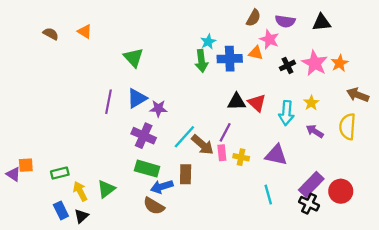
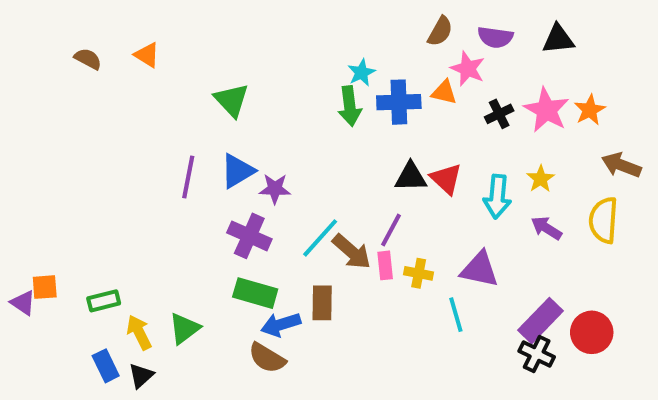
cyan line: (268, 195) -> (456, 315), moved

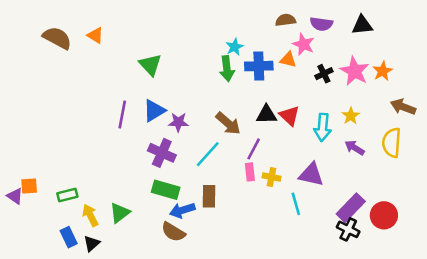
brown semicircle: (440, 31) -> (286, 20), turned -126
brown semicircle: (88, 59) -> (57, 38), size x1.6
brown arrow: (352, 252) -> (228, 123), moved

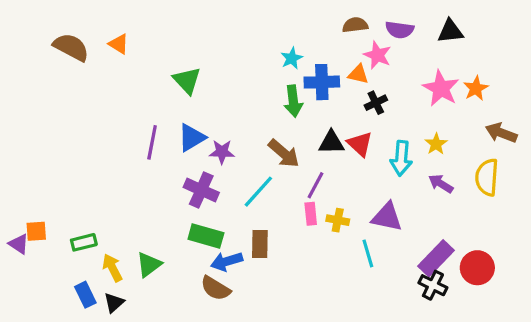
green arrow: (227, 69) -> (293, 101), moved
black cross: (324, 74) -> (376, 103), moved

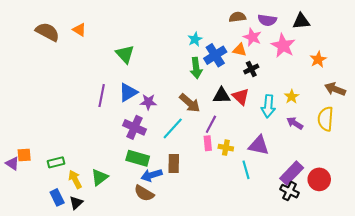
blue cross: (322, 82) -> (215, 55), turned -30
pink star: (441, 88) -> (283, 46), moved

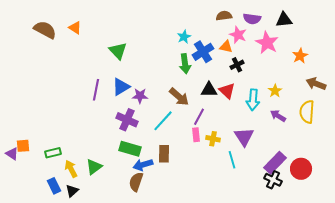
purple triangle: (259, 145) -> (244, 137), turned 45
brown semicircle: (144, 193) -> (136, 182), turned 78

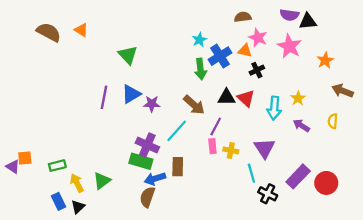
purple semicircle: (252, 19) -> (289, 15), moved
yellow semicircle: (307, 112) -> (333, 121), size x0.6
purple cross: (127, 120) -> (147, 145), moved
black cross: (273, 180) -> (268, 194), moved

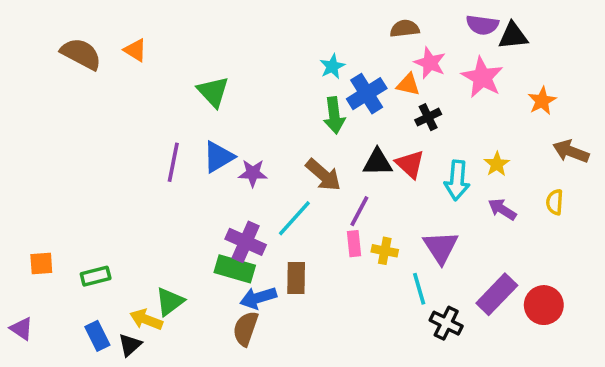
purple triangle: (13, 167) -> (21, 329), moved
yellow arrow: (77, 183) -> (146, 320), moved, turned -42

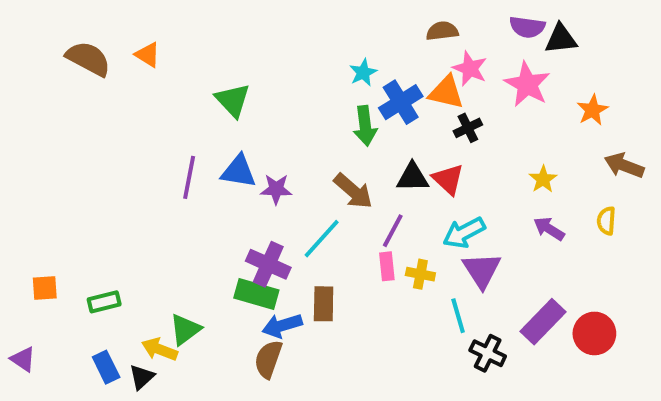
orange triangle: (408, 85) -> (446, 92), size x1.4
blue triangle: (218, 157) -> (239, 171), turned 40
cyan arrow: (457, 180) -> (464, 233), moved, turned 57

